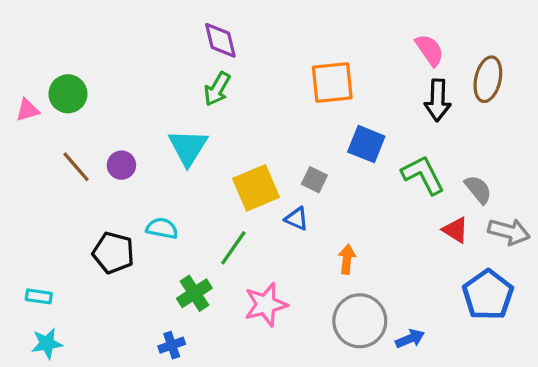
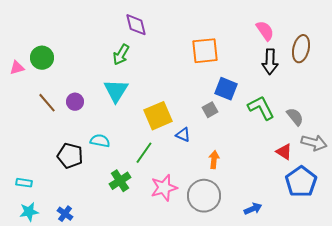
green arrow: (217, 89) -> (121, 55), moved
gray square: (314, 180) -> (210, 110), moved, turned 35
red triangle: (455, 230) -> (284, 152), moved
gray circle: (360, 321) -> (204, 196), moved
blue cross: (172, 345) -> (65, 214), moved, turned -35

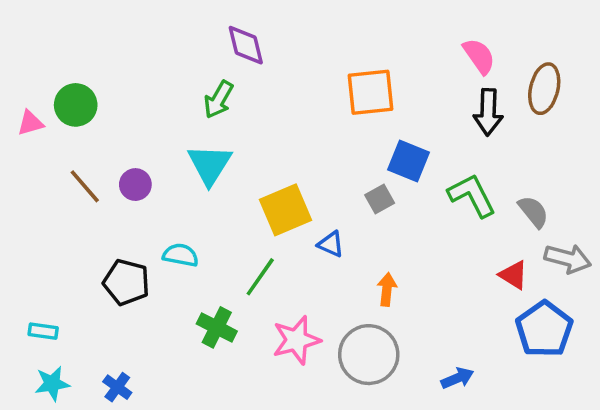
green cross: (120, 181) -> (217, 327), turned -30

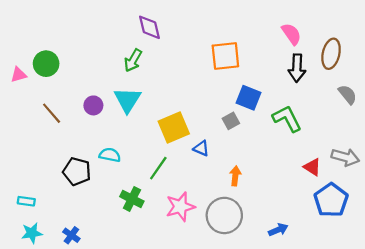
purple circle: (135, 185) -> (93, 105), moved
gray semicircle: (533, 212) -> (348, 94), moved

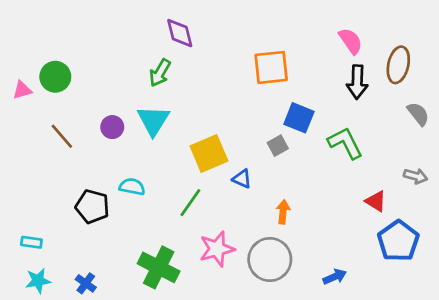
gray arrow: (345, 157) -> (415, 176), moved, size x0.7
green cross: (132, 199) -> (159, 267), moved, size x1.4

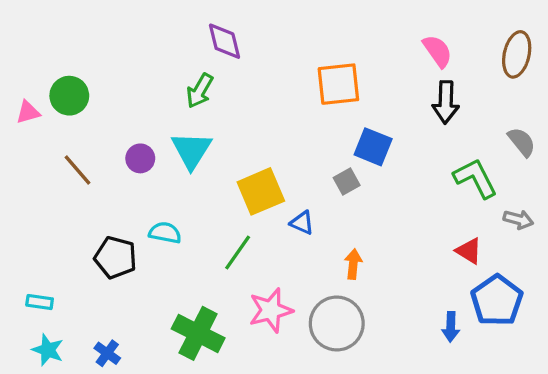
brown ellipse: (398, 65) -> (517, 54), moved
green L-shape: (345, 143) -> (475, 178), moved
blue arrow: (335, 277) -> (451, 327), moved, turned 115
cyan star: (38, 281) -> (48, 350), turned 30

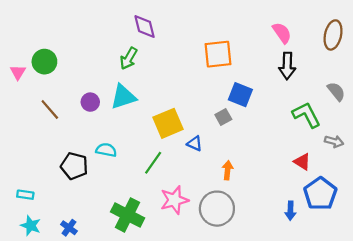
pink triangle: (28, 112) -> (18, 72), turned -42
cyan triangle: (191, 150) -> (123, 97), turned 40

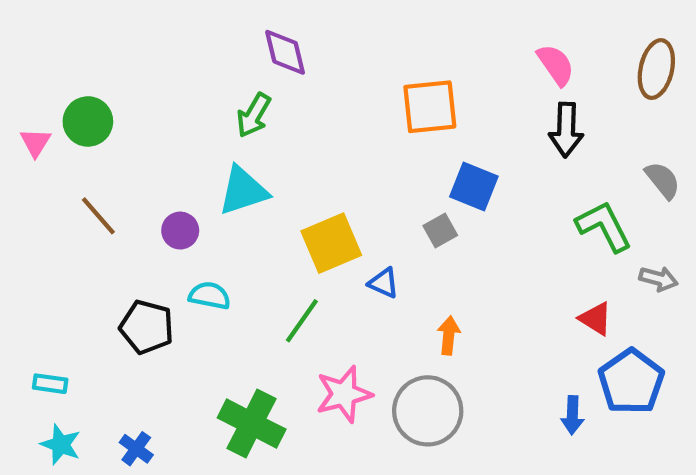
purple circle: (90, 102) -> (180, 231), moved

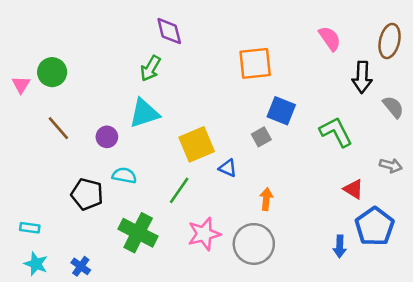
black arrow: (566, 130) -> (362, 77), moved
green L-shape: (604, 226) -> (336, 132), moved
green cross: (252, 424) -> (138, 233), moved

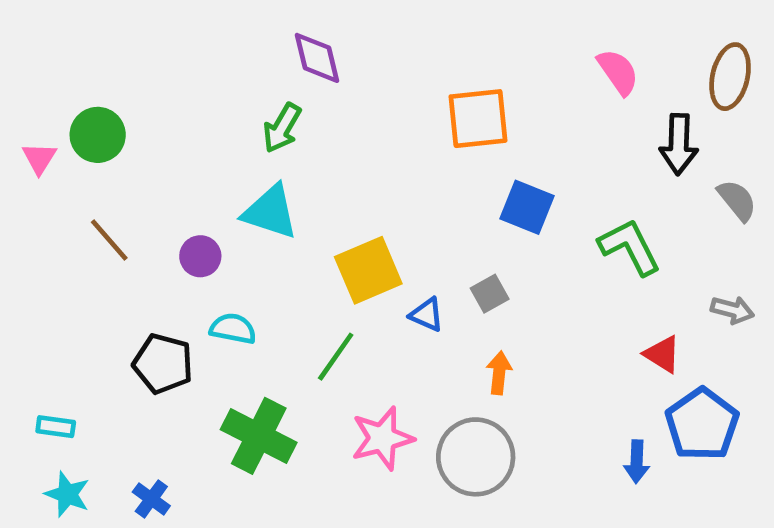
cyan triangle: (144, 113) -> (270, 212), turned 36
gray square: (261, 137) -> (490, 294), moved

